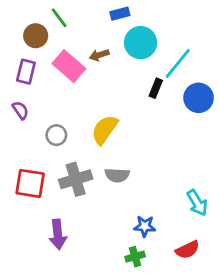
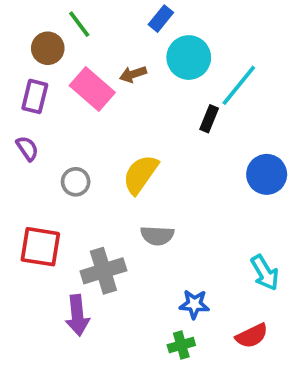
blue rectangle: (120, 14) -> (161, 19), turned -36
blue circle: (199, 98) -> (267, 174), moved
gray cross: (76, 179) -> (103, 271), moved

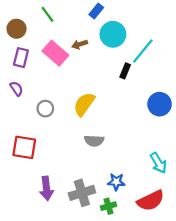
brown circle: (48, 48) -> (16, 29), moved
gray cross: (103, 271) -> (82, 193), moved
red semicircle: (252, 336) -> (151, 201), size x1.4

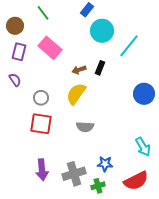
brown arrow: (80, 44) -> (79, 70), moved
black rectangle: (125, 71) -> (100, 68), moved
red square: (24, 147) -> (41, 124), moved

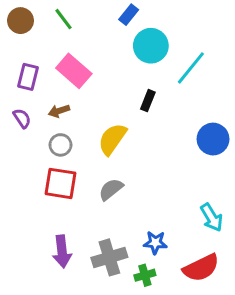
brown circle: (15, 26) -> (21, 21), moved
brown arrow: (79, 70) -> (59, 111), moved
gray semicircle: (85, 127) -> (111, 189), moved, turned 138

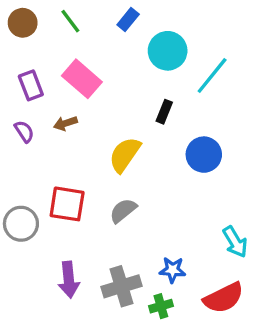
blue rectangle: (129, 15) -> (128, 19), moved
purple rectangle: (28, 77) -> (31, 85), turned -35
blue circle: (213, 139) -> (204, 155), moved
gray circle: (60, 145) -> (21, 224), moved, size x1.4

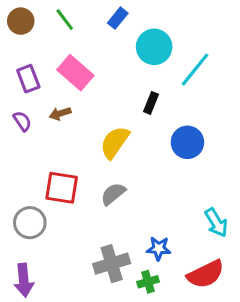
gray circle: (21, 224) -> (30, 223), moved
purple arrow: (69, 280) -> (24, 280), moved

